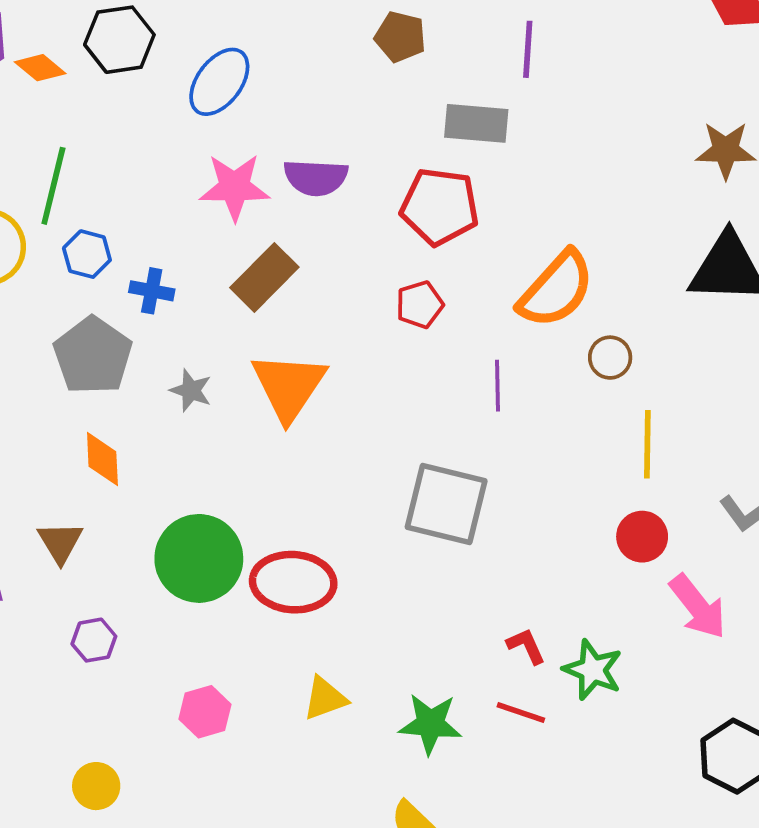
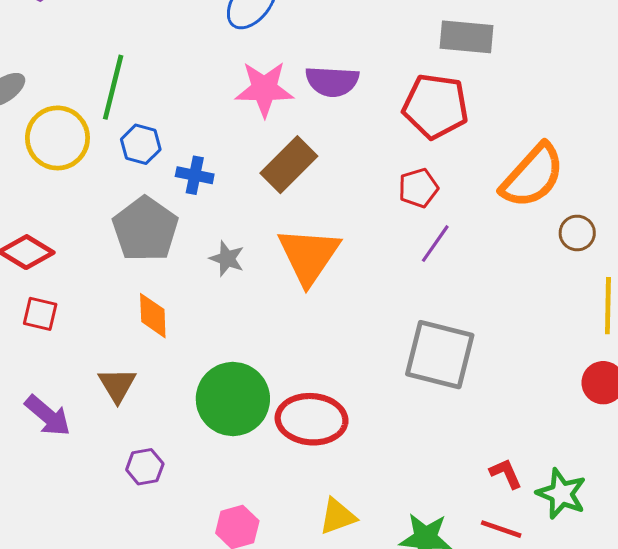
purple line: (497, 386) -> (435, 244), moved, turned 36

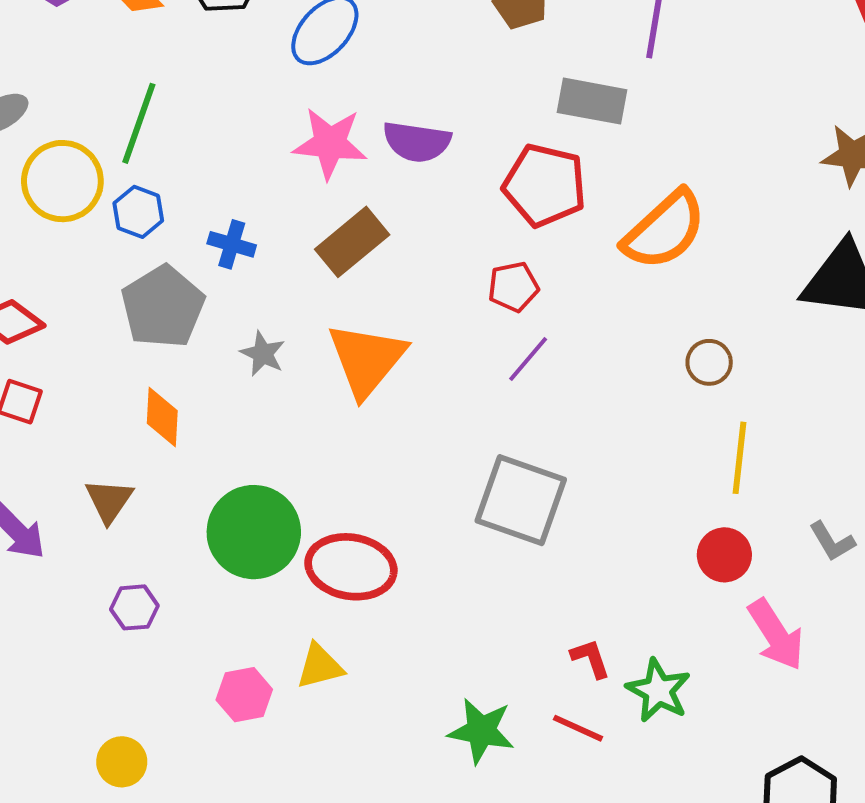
blue hexagon: (141, 144) -> (138, 212), moved
orange semicircle: (533, 176) -> (664, 230), moved
yellow triangle: (338, 516) -> (320, 666), moved

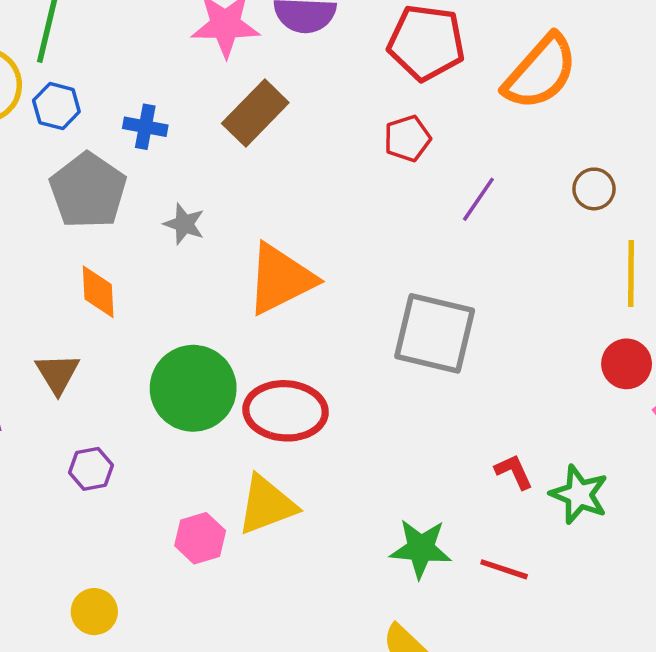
purple line: (528, 359) -> (478, 199), moved
orange triangle: (367, 360) -> (281, 279), moved, turned 30
yellow triangle: (320, 666) -> (267, 505), size x1.4
red line: (578, 728) -> (504, 569), moved

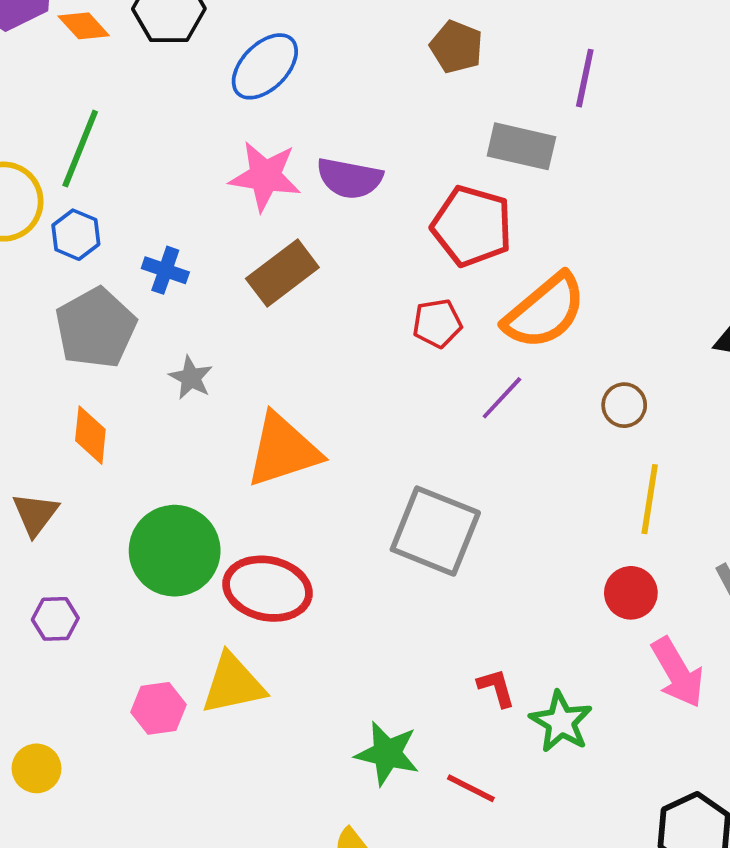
orange semicircle: (540, 72) -> (545, 311), moved

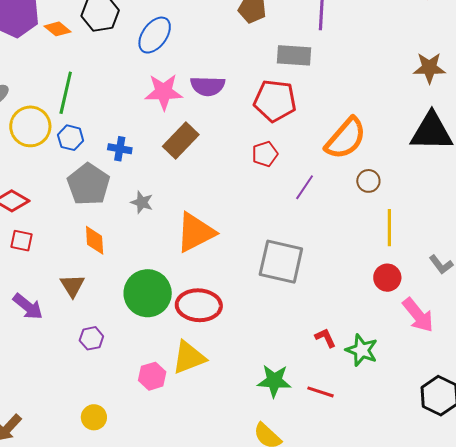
orange semicircle: (545, 311) -> (346, 138), moved

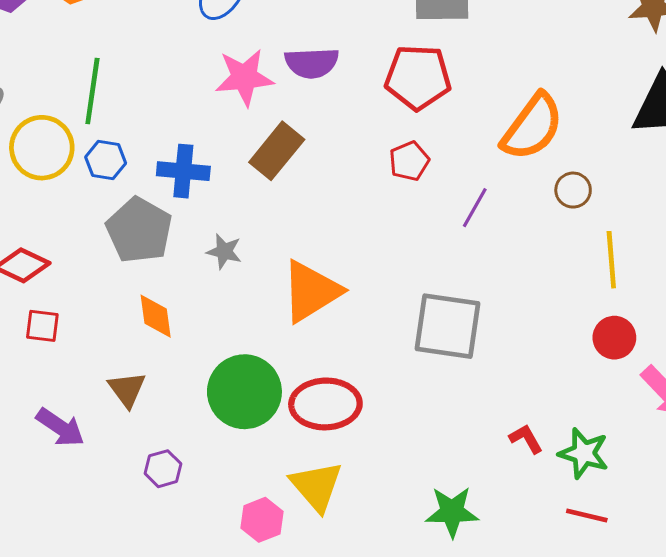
blue cross: (120, 149) -> (183, 171), size x1.4
yellow triangle: (189, 357) -> (316, 486), turned -45
red line: (320, 392) -> (587, 516), moved

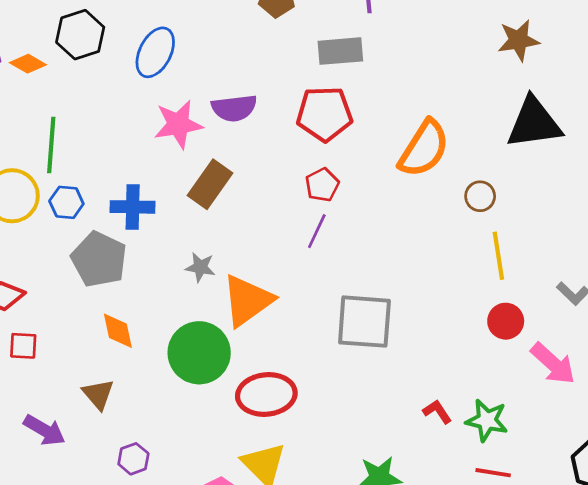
brown circle: (573, 190) -> (480, 196), moved
purple line: (475, 208) -> (317, 231), moved
gray star: (224, 251) -> (200, 267), moved
green circle: (244, 392) -> (199, 353), moved

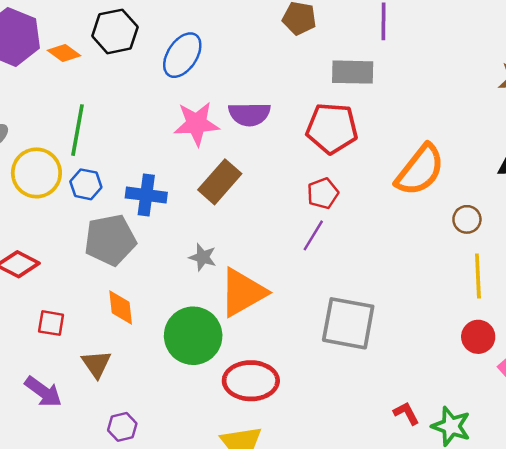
gray pentagon: (99, 259) -> (110, 240), turned 30
red square: (23, 346) -> (51, 323), moved

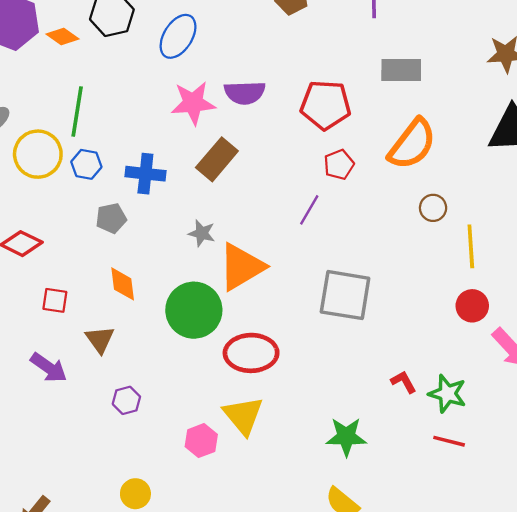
gray rectangle: (353, 72) -> (401, 70), moved
red pentagon: (323, 193) -> (339, 165), moved
brown circle: (467, 219) -> (433, 208), moved
gray pentagon: (110, 240) -> (111, 218), size x0.6

